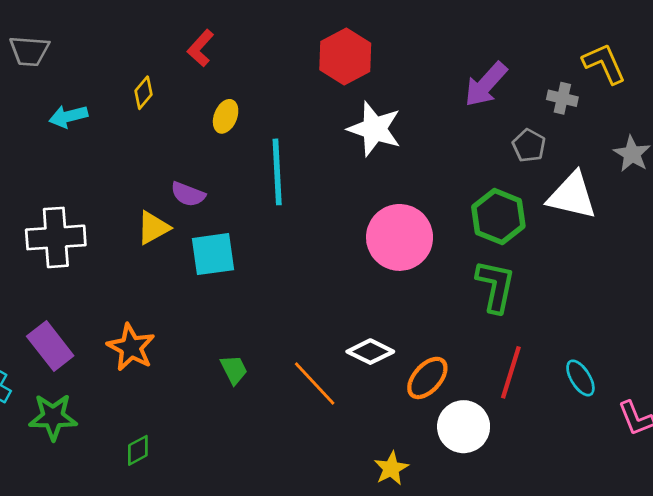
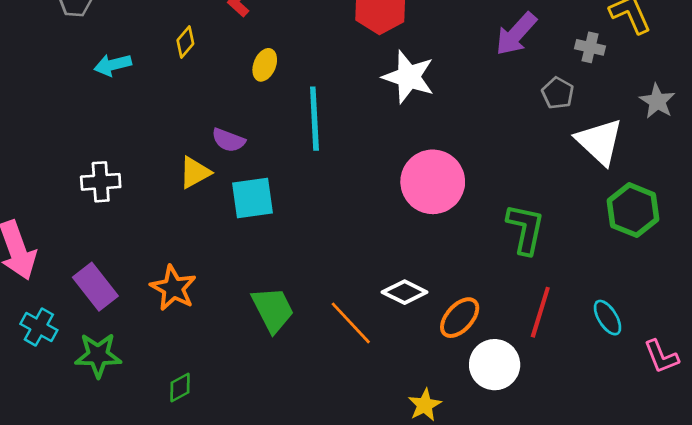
white triangle: (572, 196) -> (599, 141), turned 30
green hexagon: (498, 217) -> (633, 210), moved
white cross: (56, 237) -> (101, 182), size x0.7
green trapezoid: (234, 370) -> (273, 310), size x1.6

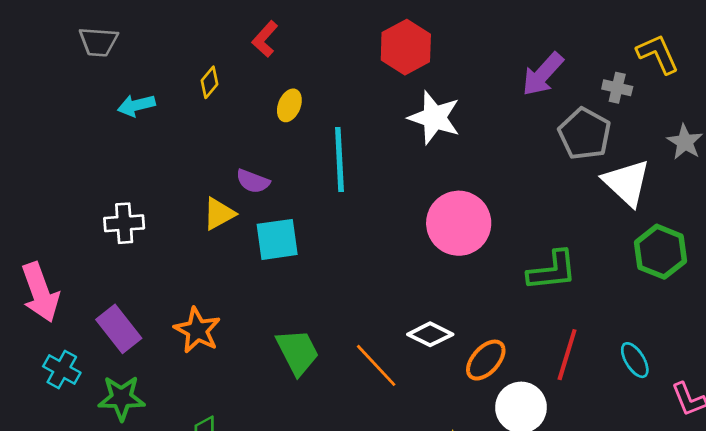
gray pentagon: (558, 93) -> (585, 134), size x1.6
green L-shape: (525, 229) -> (552, 271), turned 72

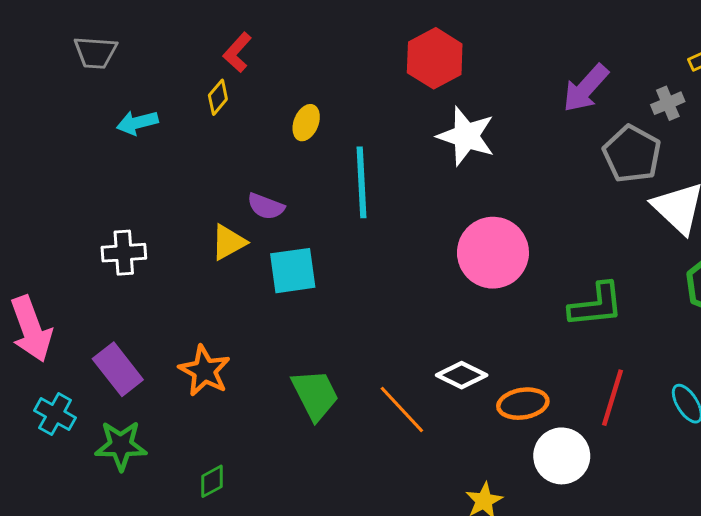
red L-shape: (265, 39) -> (237, 52), moved
gray cross: (617, 88) -> (668, 103), turned -36
orange ellipse: (486, 360) -> (523, 404), turned 39

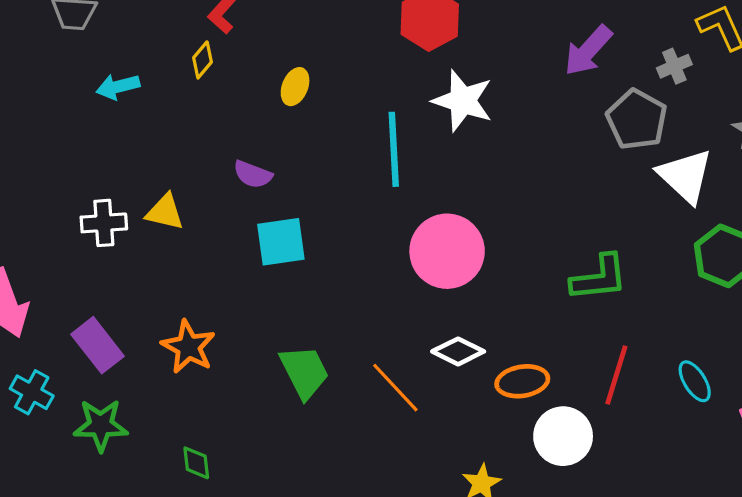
cyan line: (361, 182) -> (394, 149), moved
yellow triangle: (228, 242) -> (165, 212), moved, turned 42
pink circle: (493, 253) -> (447, 251), moved
green diamond: (212, 481) -> (196, 463), turned -68

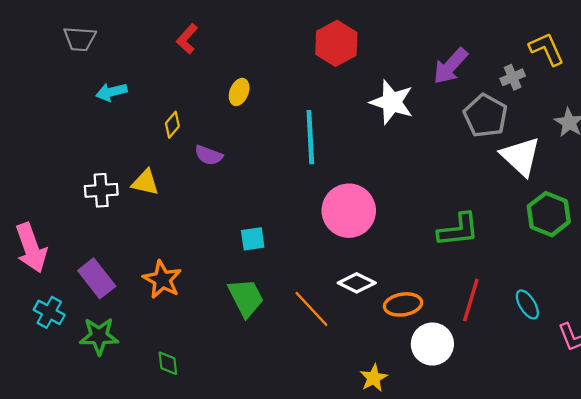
yellow diamond: (203, 60) -> (172, 125), moved
white star: (463, 101) -> (392, 102), moved
cyan square: (281, 242) -> (253, 239), moved, size x0.7

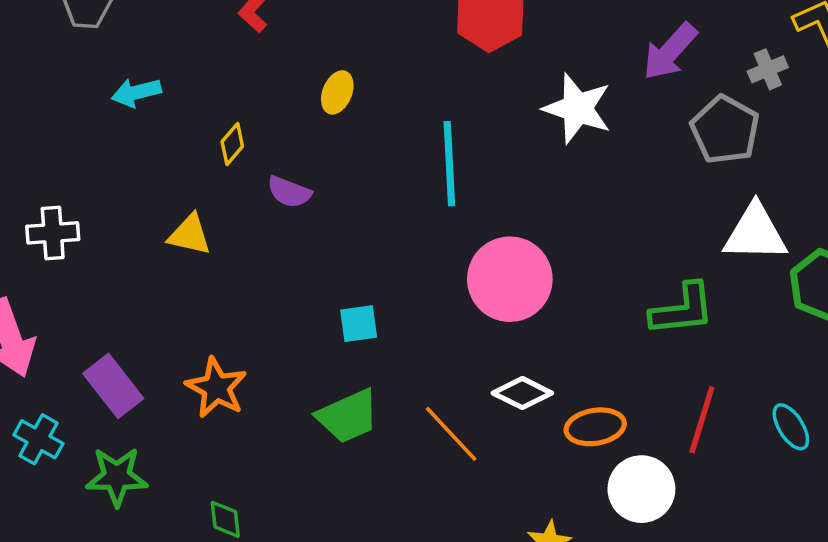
white triangle: (521, 156) -> (755, 233), moved, turned -42
white cross: (101, 190) -> (53, 233), moved
green trapezoid: (246, 298) -> (348, 416), turned 93

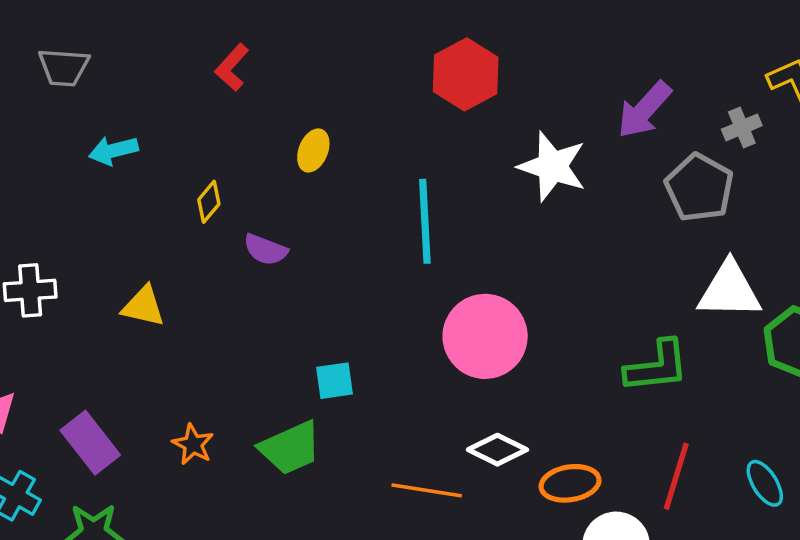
yellow triangle: (190, 235) -> (143, 306), moved
orange star: (216, 388) -> (193, 444), size x0.7
green trapezoid: (348, 416) -> (290, 448), moved
orange line: (451, 434) -> (427, 490), turned -38

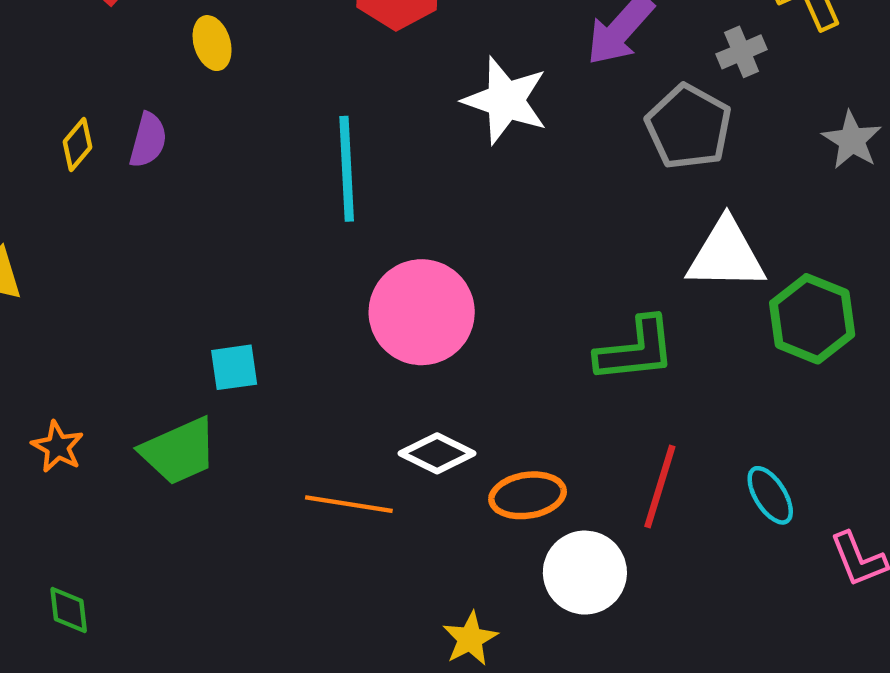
yellow ellipse: (313, 150) -> (212, 43), moved, turned -39
purple semicircle: (266, 250) -> (148, 140), moved, turned -96

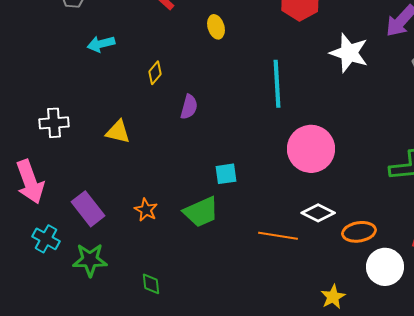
purple semicircle: (148, 140) -> (189, 107), moved

